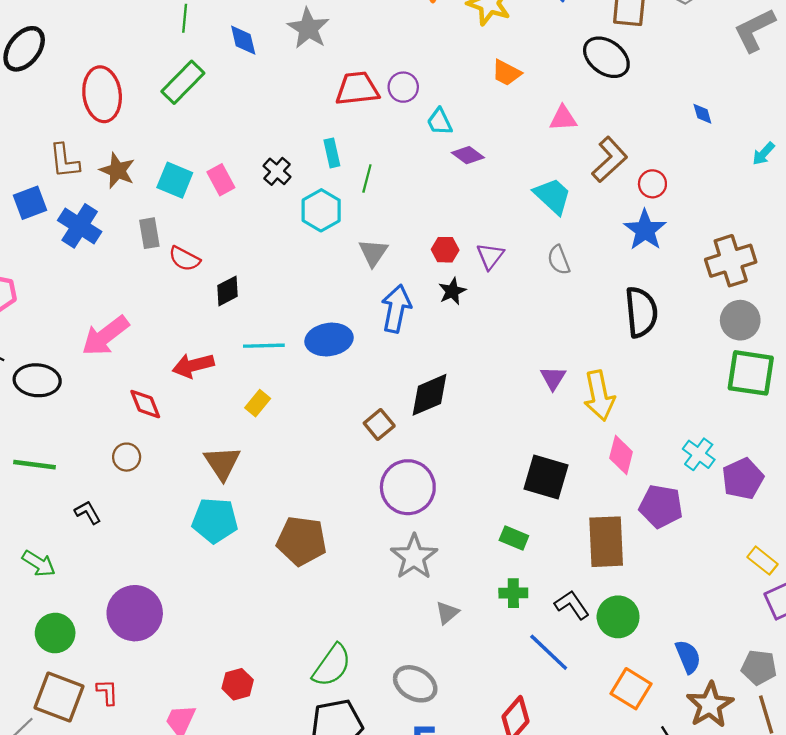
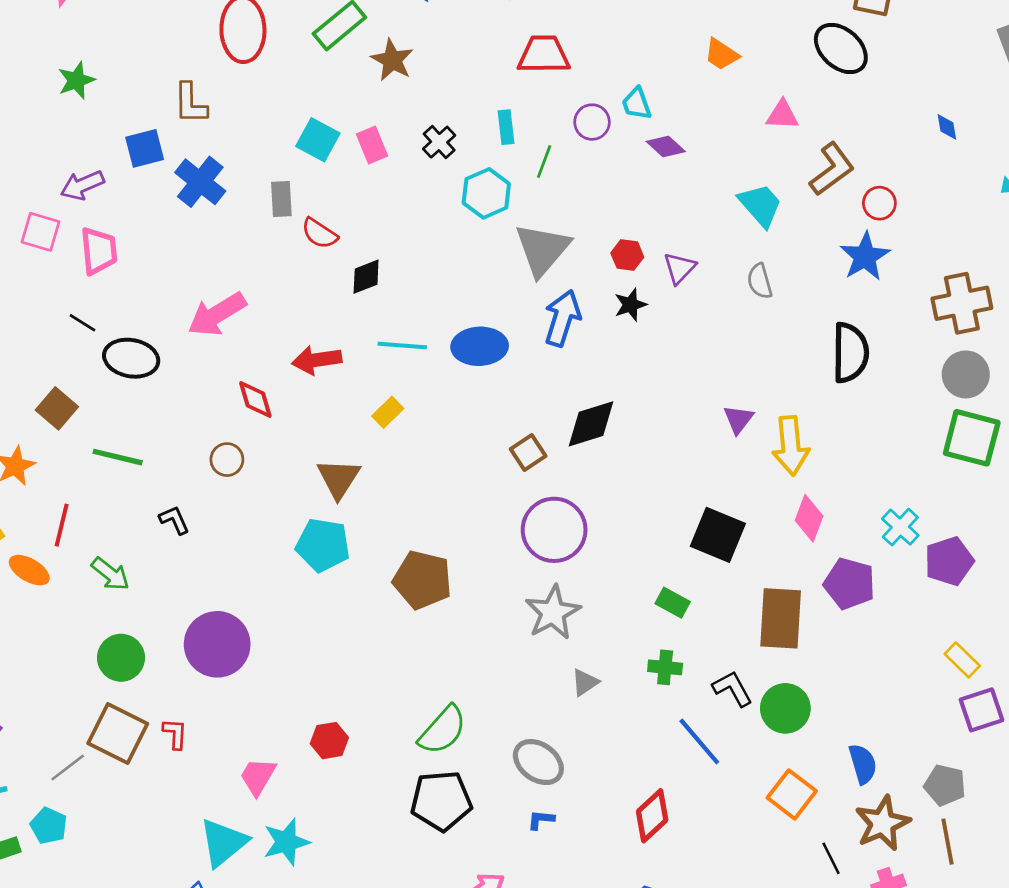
purple circle: (403, 87) -> (592, 122), moved
brown star: (117, 171) -> (392, 60), moved
gray triangle: (373, 253) -> (542, 249), size x1.6

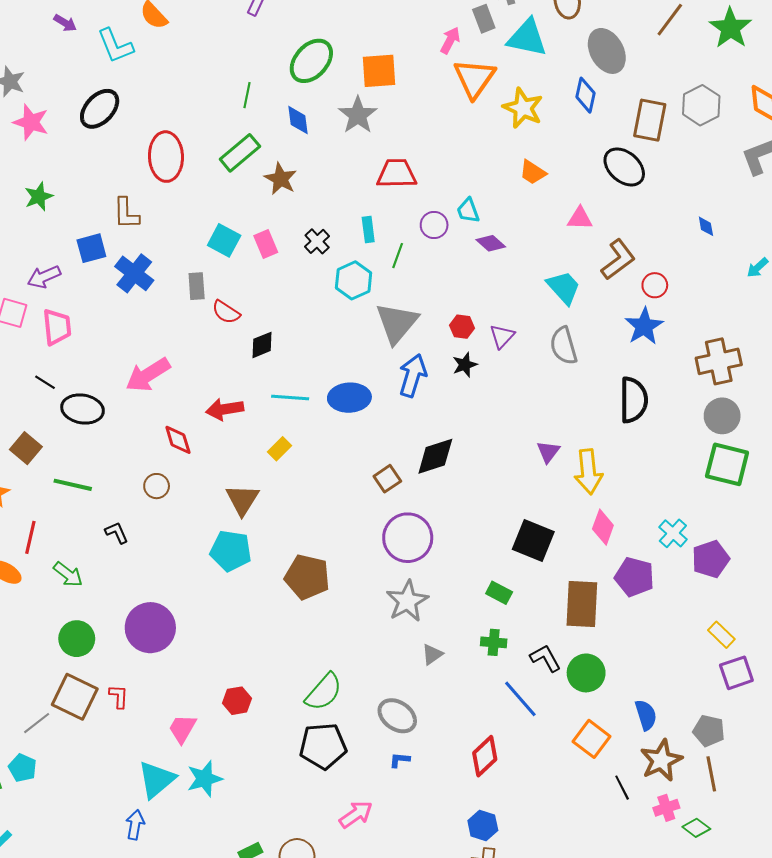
gray semicircle: (760, 281) -> (564, 346), size x1.4

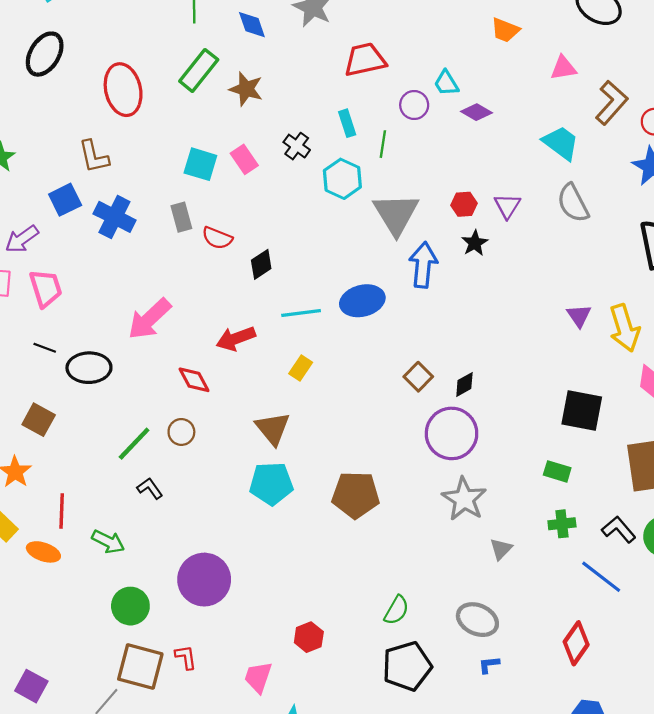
black diamond: (435, 456) -> (464, 385), moved, size x0.6
green line: (73, 485) -> (134, 444), moved, turned -48
green semicircle: (324, 692) -> (397, 610), size x0.7

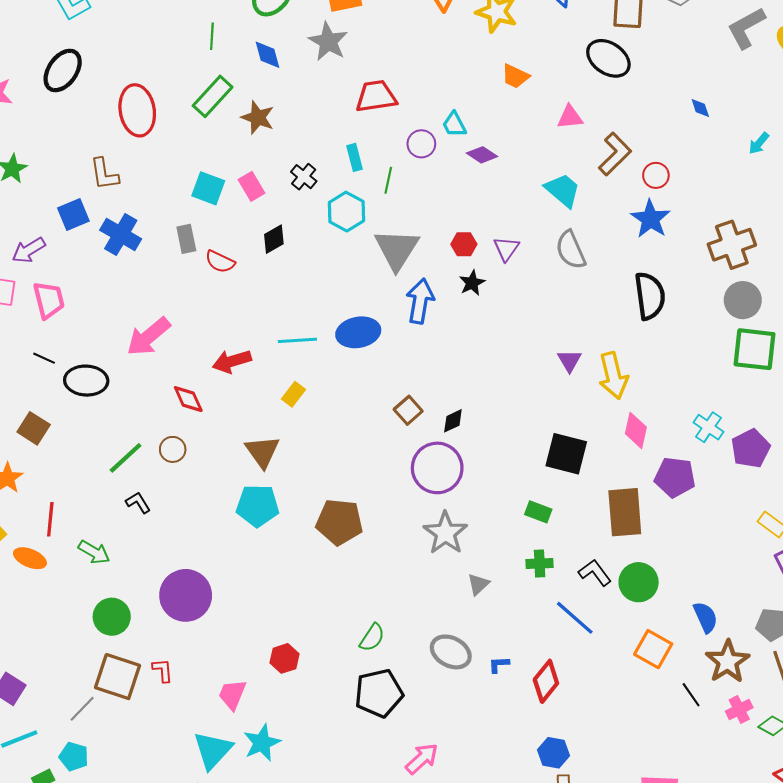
black diamond: (261, 264) -> (274, 239), moved
blue L-shape: (489, 665) -> (499, 665), moved

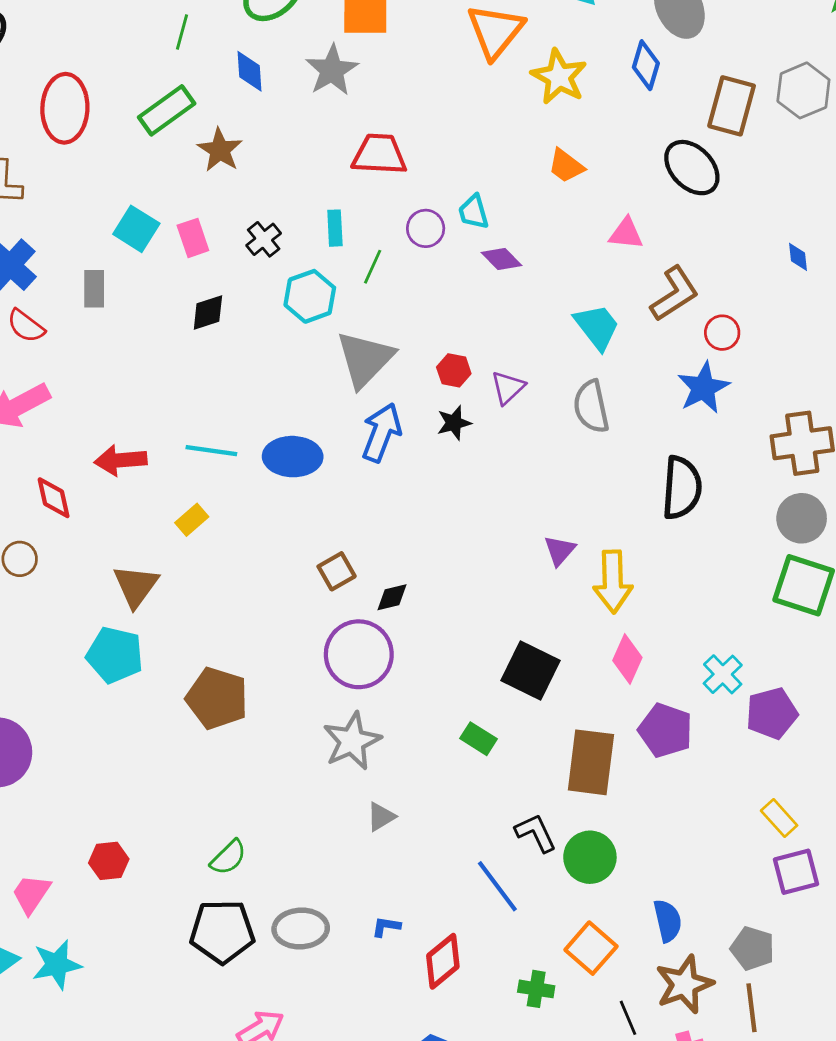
red semicircle: (220, 262) -> (26, 326), moved
green cross: (540, 564) -> (536, 989), moved
gray ellipse: (451, 652) -> (301, 928), moved, turned -42

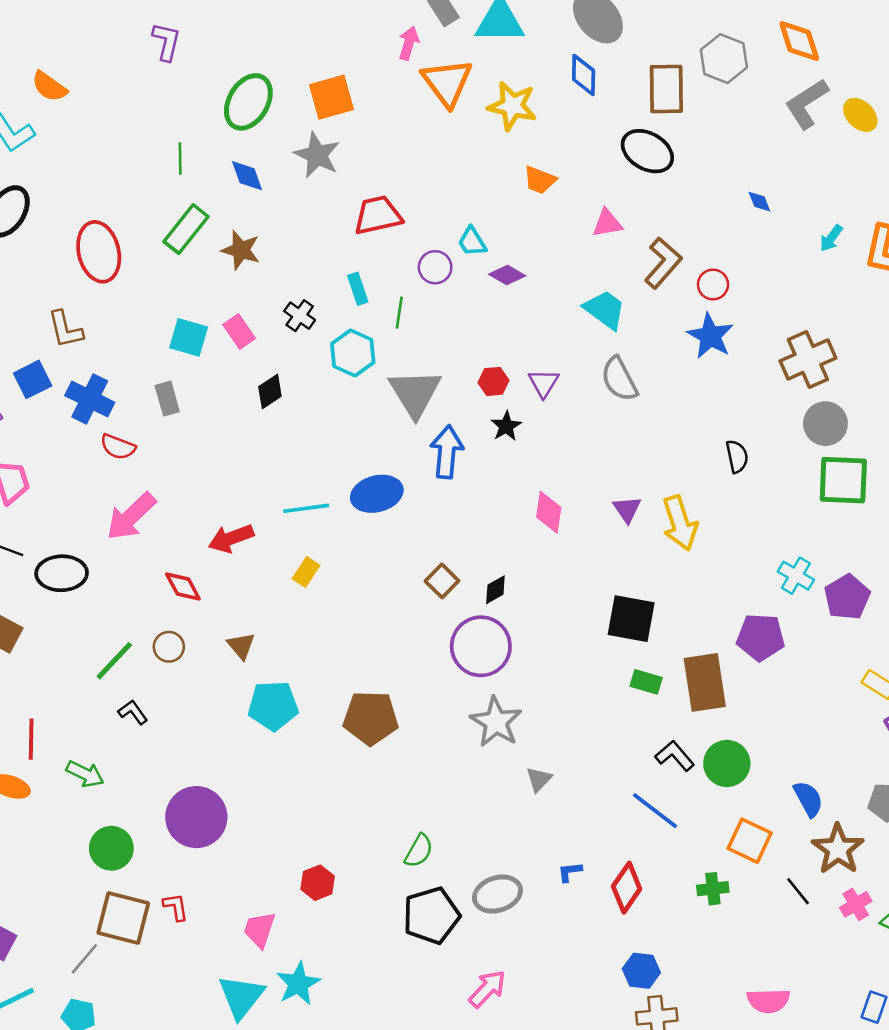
black semicircle: (682, 488) -> (737, 456), moved, size x0.6
brown triangle: (136, 586) -> (241, 646), moved, size x0.7
pink diamond: (627, 659) -> (549, 512), moved
green rectangle: (478, 739) -> (646, 682), moved

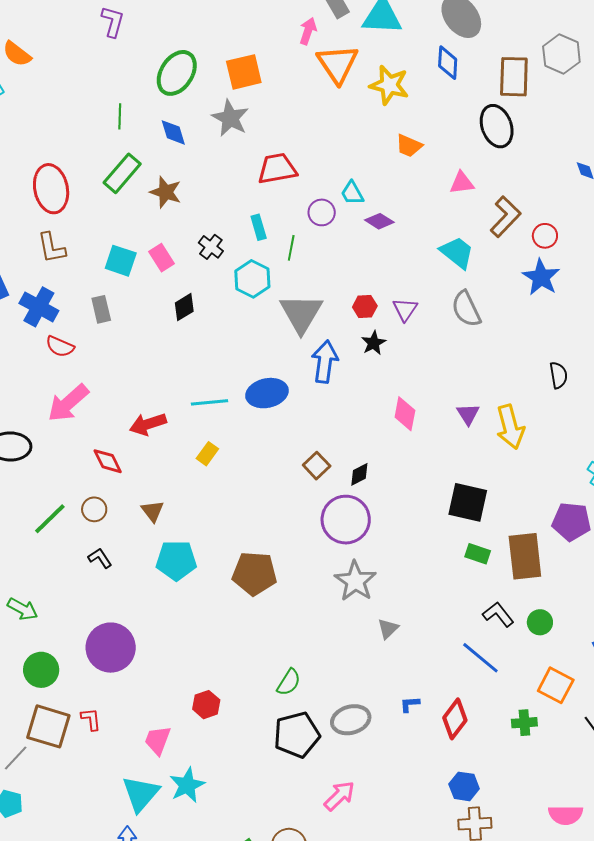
black ellipse: (647, 151) -> (497, 126), turned 39
brown L-shape: (65, 329) -> (51, 248), moved
black L-shape: (133, 712) -> (100, 558), moved
green circle: (727, 763) -> (540, 622), size x0.7

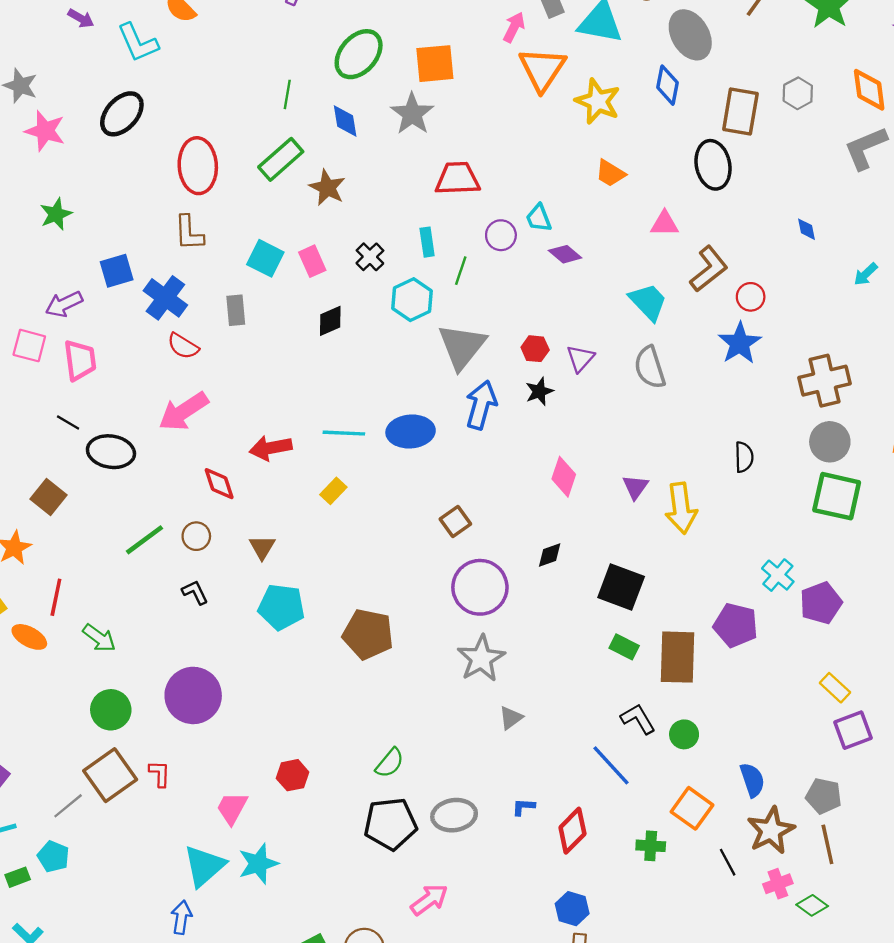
gray hexagon: (561, 54) -> (798, 93), size x0.7
black diamond: (359, 474) -> (550, 555), moved
brown square: (48, 726) -> (110, 775), turned 30

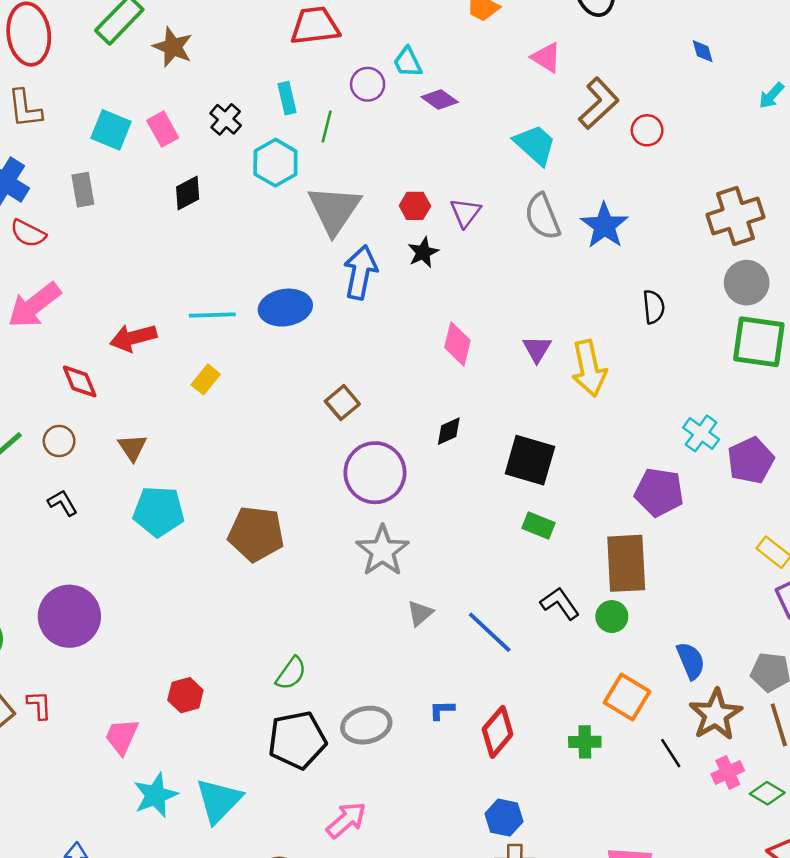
pink triangle: (665, 224) -> (546, 57), turned 36
blue star: (740, 343) -> (604, 226), moved
brown rectangle: (677, 657) -> (626, 563), moved
blue line: (611, 765) -> (490, 632), moved
cyan triangle: (204, 866) -> (219, 801), moved

